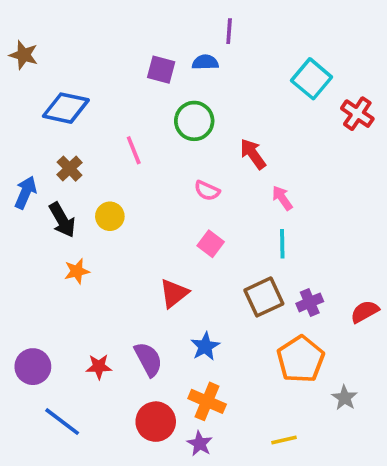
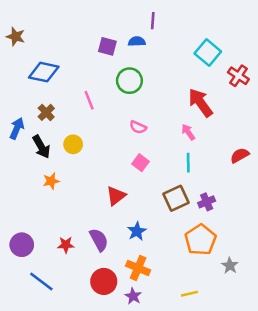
red arrow: (253, 154) -> (200, 103), moved, size x1.4
red semicircle: (365, 312) -> (240, 155), moved

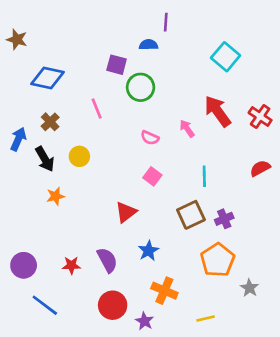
purple square: (107, 46) -> (117, 65), moved
red cross: (238, 76) -> (260, 117), moved
pink arrow: (188, 132) -> (187, 128), moved
orange cross: (138, 268) -> (164, 291), moved

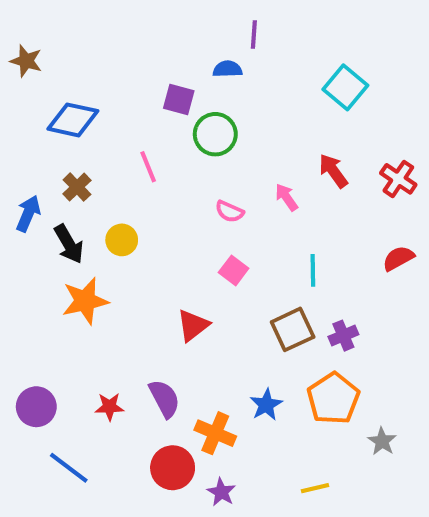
red arrow: (218, 111) -> (333, 171), size x0.7
orange star: (55, 196) -> (85, 301), size x1.6
blue star: (148, 251) -> (266, 405), moved
orange cross: (164, 291) -> (215, 433), moved

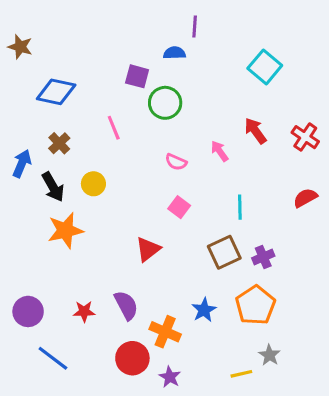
gray star: (382, 441) -> (269, 355), moved

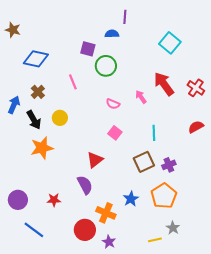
red arrow: (255, 131) -> (164, 84), size x1.4
purple semicircle: (126, 305) -> (85, 185), moved

